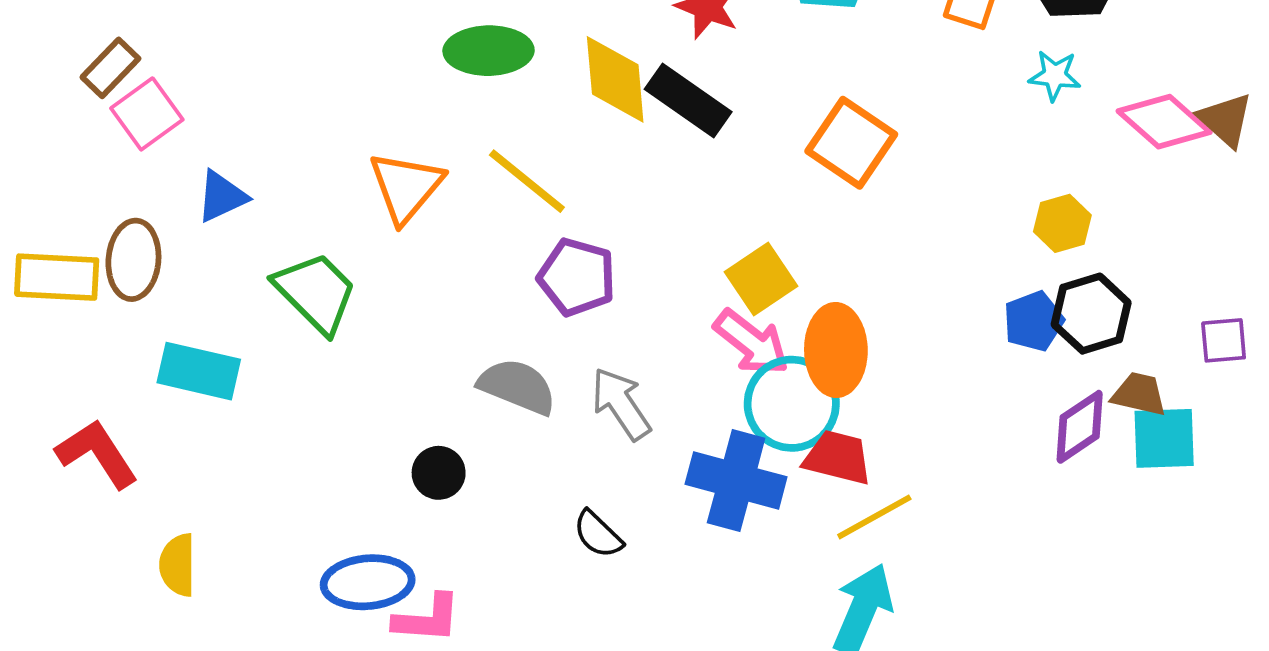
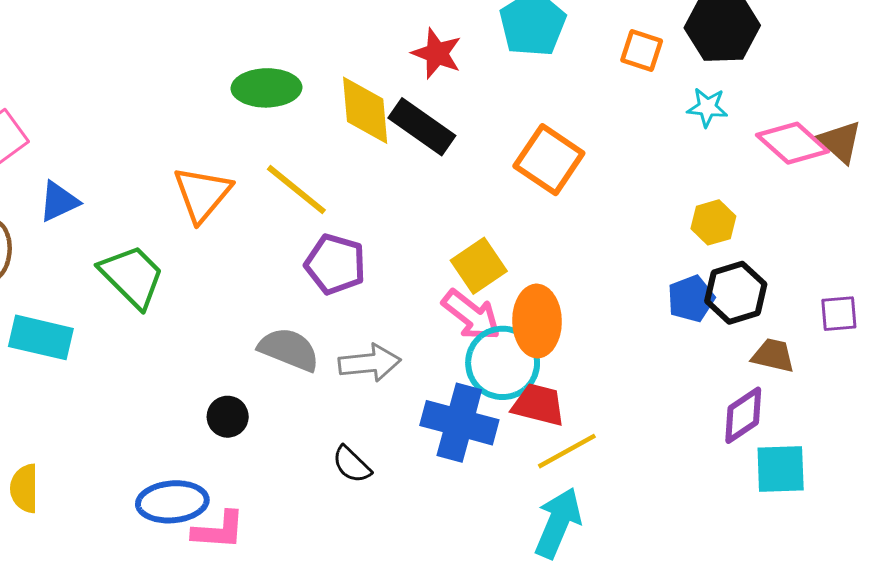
gray arrow: (621, 404) -> (370, 363), turned 118
purple diamond: (1080, 427) -> (743, 415), moved
cyan square: (1164, 438) -> (781, 469), moved

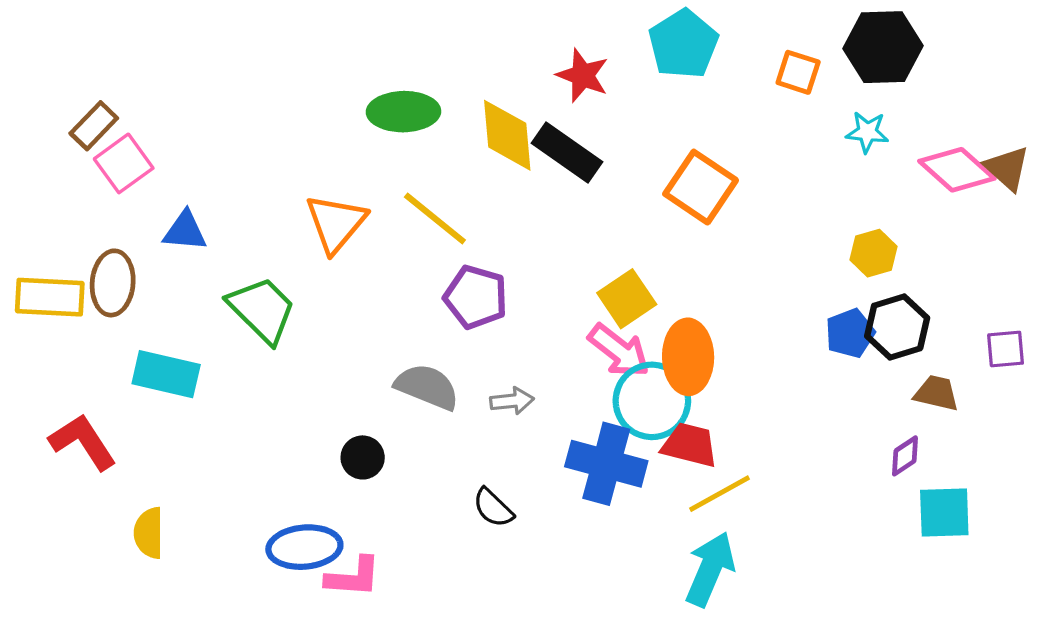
blue triangle: (59, 201) -> (185, 231), turned 30
gray arrow: (370, 363) -> (512, 401), size x0.7
purple diamond: (743, 415) -> (905, 456), size x0.7

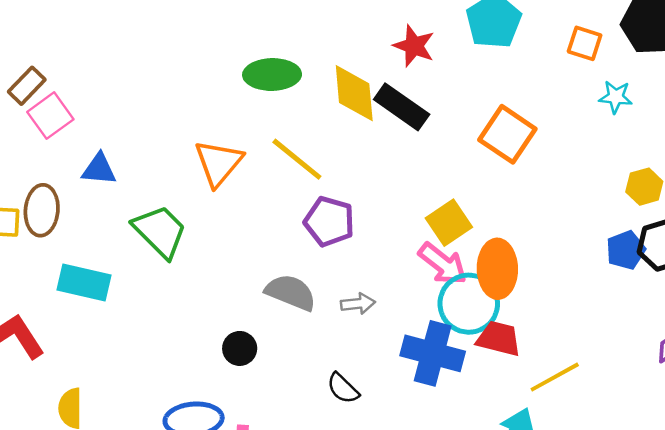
cyan star: (867, 132) -> (616, 97), moved
yellow line: (719, 494) -> (555, 377), moved

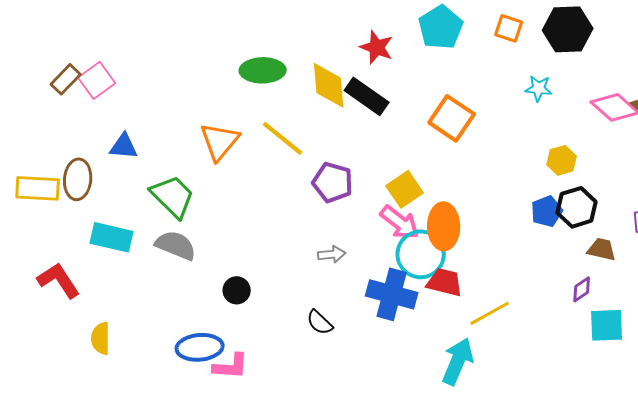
orange square: (585, 43) -> (509, 28), moved
pink square: (50, 116) -> (97, 80), moved
purple pentagon: (329, 221) -> (333, 182), moved
gray semicircle: (291, 292) -> (176, 245), moved

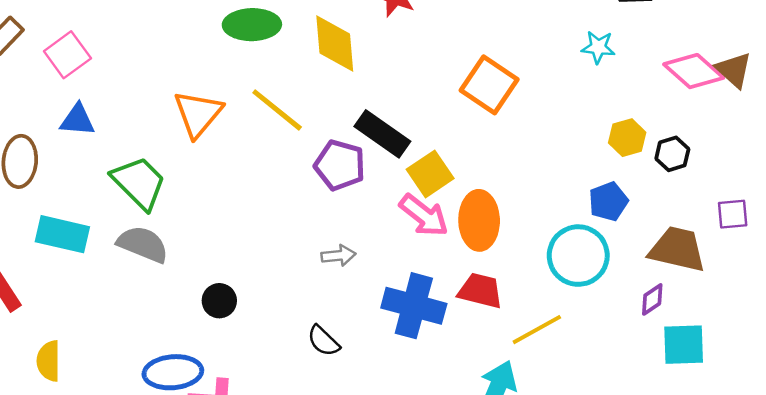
pink square: (97, 80) -> (67, 55), moved
black rectangle: (367, 96) -> (382, 134), moved
black hexagon: (577, 207) -> (672, 154), moved, size x0.7
brown trapezoid: (602, 249) -> (677, 249), size x1.6
cyan circle: (421, 254) -> (578, 256), moved

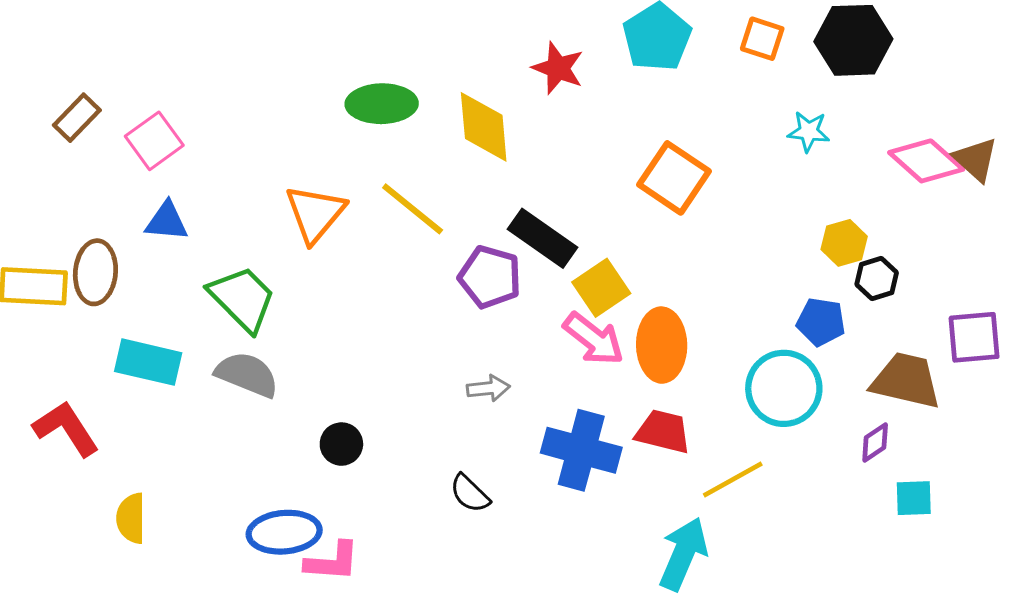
black hexagon: (672, 154) -> (877, 278), moved
blue pentagon: (608, 202) -> (821, 322), turned 30
purple square: (733, 214) -> (974, 337), size x1.4
cyan square: (684, 345) -> (914, 498), size x0.7

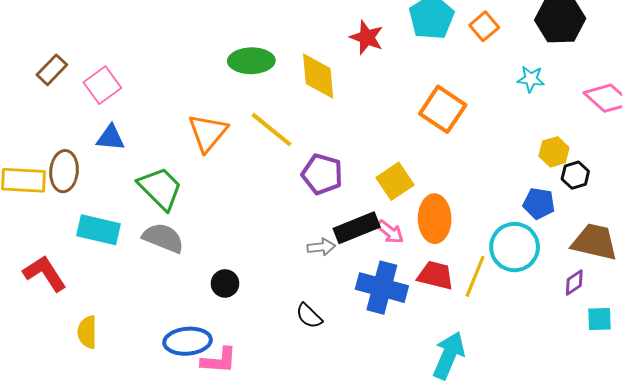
orange square: (762, 39) -> (484, 26), moved, turned 32
black rectangle: (543, 238) -> (357, 228), moved, turned -57
pink arrow: (594, 339) -> (390, 232), moved, size x0.7
yellow line: (733, 480) -> (475, 276), moved, turned -39

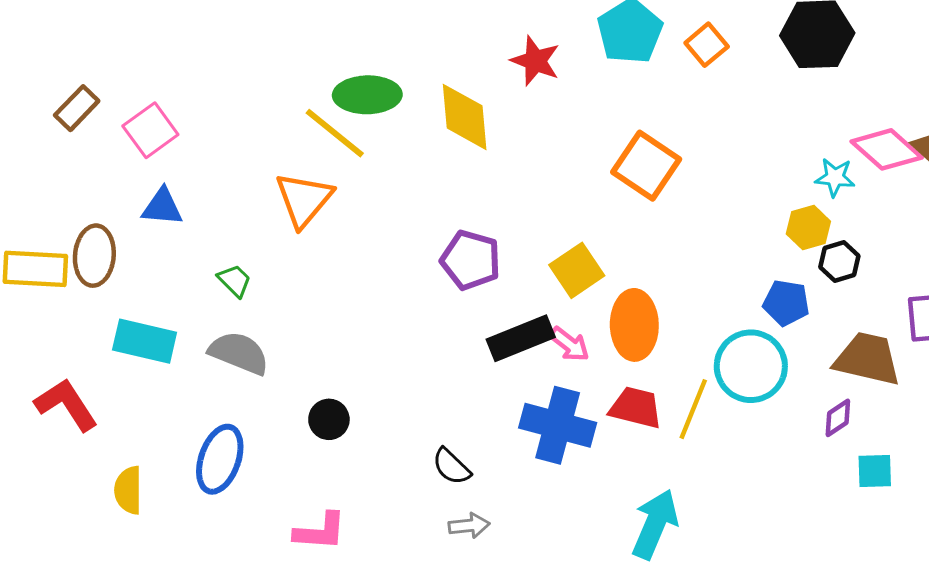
cyan star: (531, 79) -> (835, 177), moved
yellow line: (272, 130) -> (335, 133), moved
green trapezoid: (160, 188) -> (235, 281), size x0.5
gray arrow: (321, 247) -> (469, 526), moved
blue ellipse: (188, 341) -> (220, 459), moved, turned -66

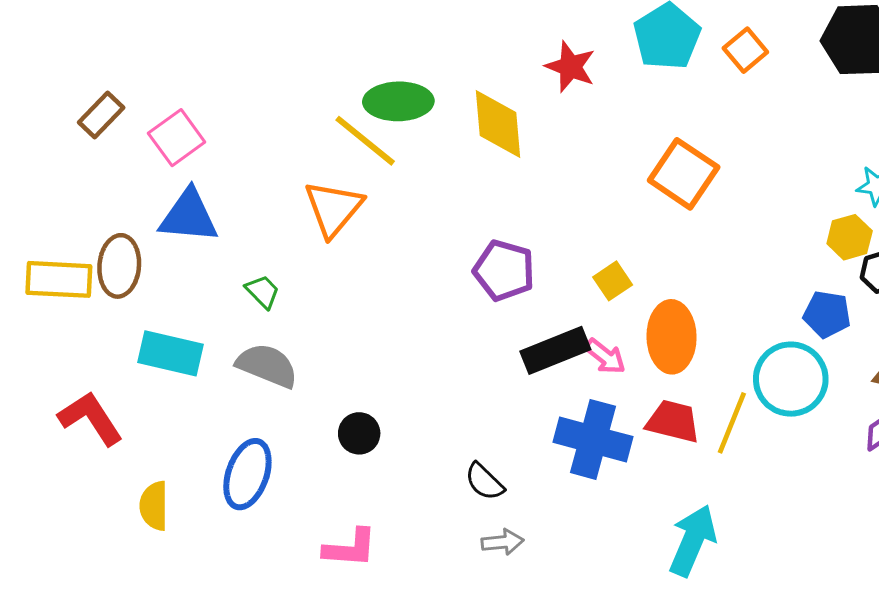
blue triangle: (162, 207) -> (189, 216), size x1.4
yellow square: (577, 270) -> (613, 281), size x0.7

